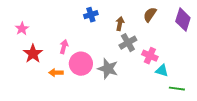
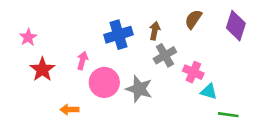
blue cross: (91, 15) -> (118, 35), moved, size x1.5
orange arrow: (56, 73) -> (69, 110), moved

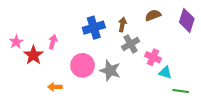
brown semicircle: (193, 19) -> (153, 15), turned 35
pink star: (28, 37) -> (16, 42), moved
pink arrow: (82, 60) -> (53, 42), moved

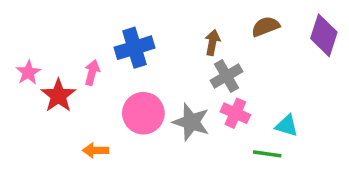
blue cross: (94, 28) -> (135, 48), moved
pink cross: (153, 57) -> (235, 113), moved
green line: (181, 91) -> (267, 154), moved

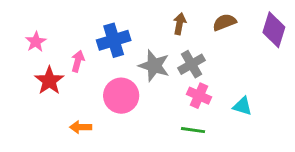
brown arrow: (212, 42) -> (180, 24), moved
pink star: (28, 72) -> (36, 42), moved
gray star: (191, 122) -> (154, 66), moved
green line: (267, 154) -> (193, 130), moved

